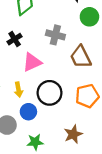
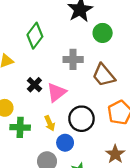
black cross: (15, 39) -> (34, 85), moved

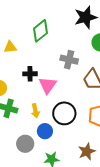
black cross: (34, 85) -> (30, 74), turned 32
pink triangle: (56, 92) -> (48, 85), turned -30

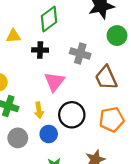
black cross: (30, 74) -> (40, 50), moved
gray circle: (25, 144) -> (18, 138), moved

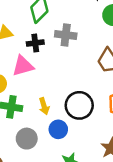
gray cross: (80, 53) -> (66, 35), moved
pink triangle: (54, 82) -> (23, 66), moved, turned 45

